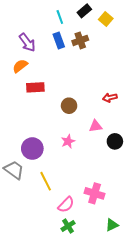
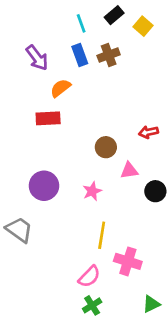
orange semicircle: (20, 66) -> (60, 88), moved
brown circle: (69, 106) -> (106, 147), moved
purple circle: (32, 149) -> (44, 186), moved
yellow line: (46, 181) -> (102, 235), moved, turned 36

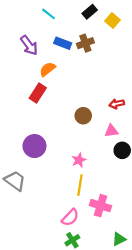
cyan line: (81, 23) -> (49, 14), moved, turned -32
blue rectangle: (80, 55) -> (63, 43), turned -49
red rectangle: (48, 118) -> (38, 93), turned -54
pink triangle: (129, 171) -> (111, 131), moved
pink star: (92, 191) -> (79, 160), moved

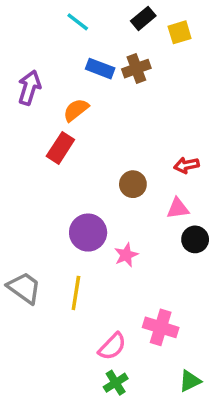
yellow square: (112, 20) -> (180, 32), turned 32
purple arrow: (29, 45) -> (29, 88), moved, turned -126
purple circle: (34, 146) -> (88, 233), moved
yellow line: (80, 185) -> (76, 293), moved

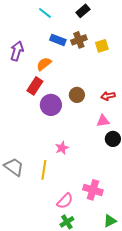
yellow square: (180, 32) -> (102, 46), moved
brown circle: (133, 184) -> (77, 95), moved
purple circle: (88, 233) -> (51, 105), moved
pink star: (126, 255) -> (62, 148), moved

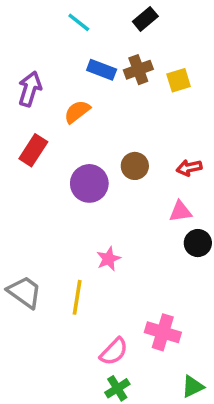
red rectangle: (35, 86) -> (33, 150), moved

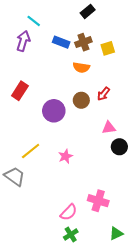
cyan line: (79, 22) -> (34, 21), moved
purple arrow: (30, 89) -> (23, 41), moved
orange semicircle: (77, 112) -> (81, 67), moved, turned -133
red arrow: (189, 168) -> (104, 94), moved, turned -40
yellow line: (77, 297) -> (31, 151), moved, turned 42

